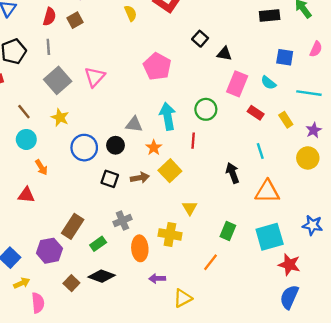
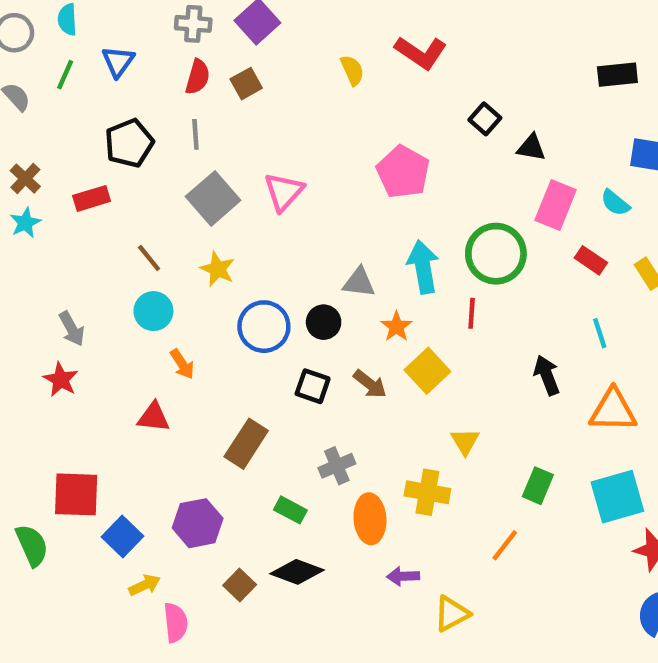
green circle: (206, 109) -> (496, 254), size x1.4
brown arrow: (140, 178) -> (370, 384), turned 48
brown rectangle: (73, 226) -> (246, 444), moved
green rectangle: (98, 244) -> (290, 510), turned 63

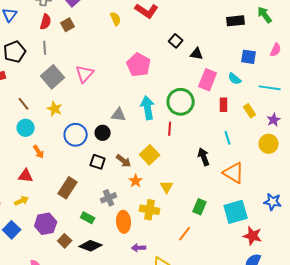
red rectangle: (591, 260) -> (224, 105), turned 56
orange star: (396, 327) -> (136, 181), moved
orange triangle: (613, 411) -> (234, 173), turned 30
yellow arrow: (145, 585) -> (22, 201), moved
brown square: (240, 585) -> (65, 241), moved

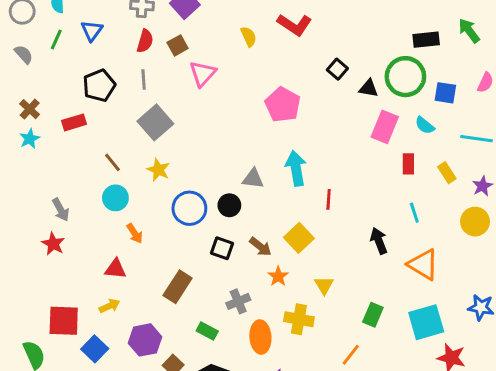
pink triangle: (85, 74) -> (203, 74), moved
green circle: (181, 102) -> (405, 77), moved

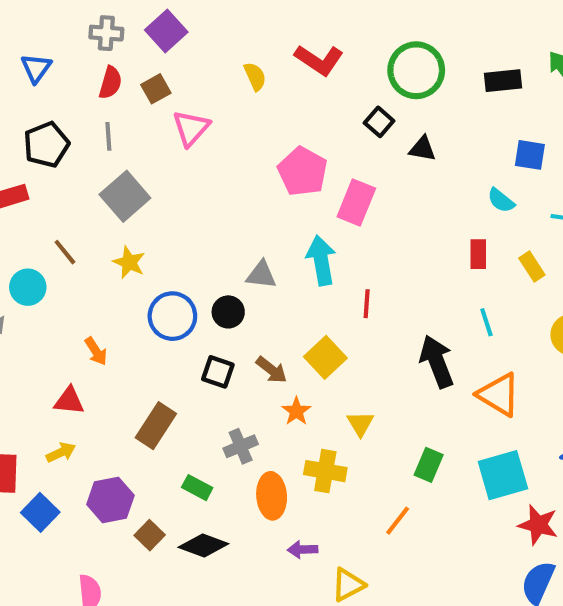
green circle: (405, 77) -> (416, 70), moved
pink rectangle: (385, 127) -> (356, 202), moved
cyan circle: (115, 198) -> (28, 287), moved
black arrow: (379, 241) -> (437, 362), size x1.4

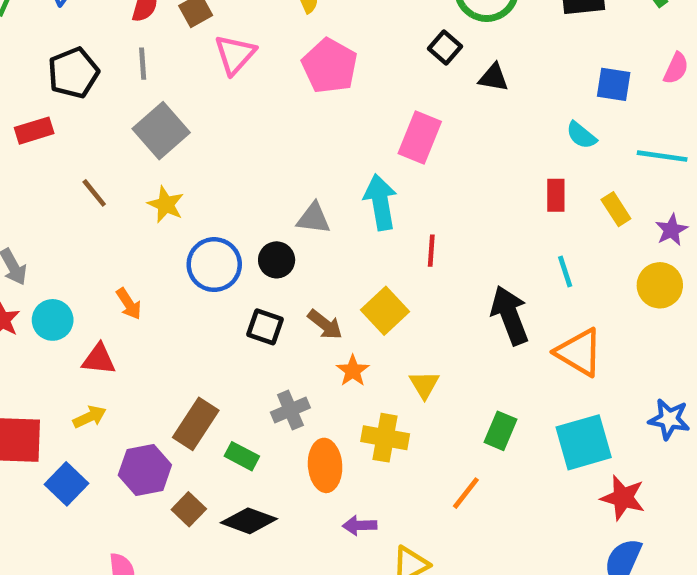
pink pentagon: (303, 171) -> (330, 66), moved
cyan circle: (28, 287) -> (53, 320), moved
brown rectangle: (156, 426) -> (196, 424), moved

